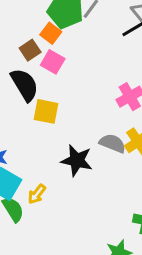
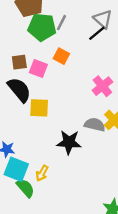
orange square: (51, 33) -> (61, 56), moved
brown square: (30, 50) -> (19, 62), turned 35

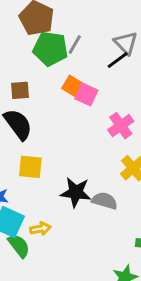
pink square: (38, 68) -> (86, 94), moved
yellow square: (39, 108) -> (30, 167), moved
gray semicircle: (95, 125) -> (105, 201), moved
yellow arrow: (42, 173) -> (40, 229), turned -133

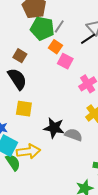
orange square: (72, 86) -> (55, 47), moved
brown square: (20, 90) -> (20, 56), turned 32
yellow arrow: (40, 229) -> (28, 151), size x1.6

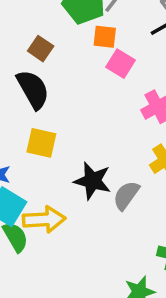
orange square: (55, 47) -> (105, 37), turned -32
gray semicircle: (74, 135) -> (126, 195), turned -78

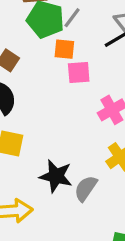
pink square: (120, 64) -> (79, 72), turned -35

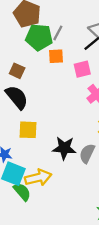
pink square: (79, 72) -> (82, 69), moved

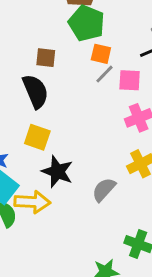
gray line: (58, 33) -> (105, 74), moved
brown square: (17, 71) -> (46, 58), turned -35
black star: (64, 148) -> (57, 172), moved

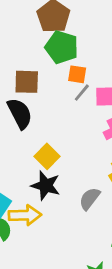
brown square: (46, 58) -> (27, 82), size x1.4
yellow square: (37, 137) -> (47, 156), moved, turned 30

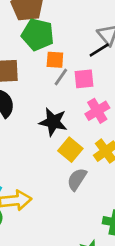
yellow square: (47, 156) -> (70, 150), moved
black star: (46, 186) -> (53, 122), moved

